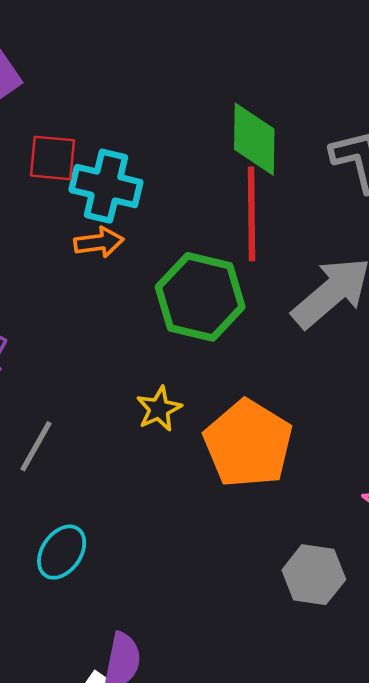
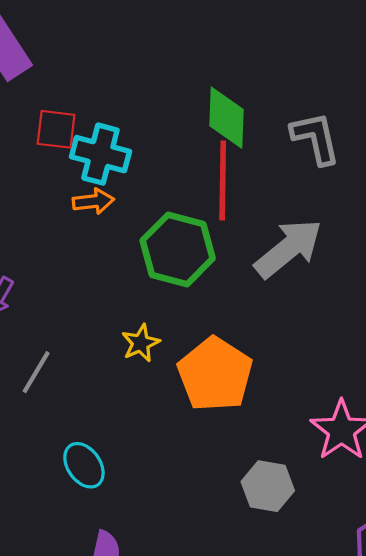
cyan ellipse: (62, 552) -> (84, 465), moved, turned -72

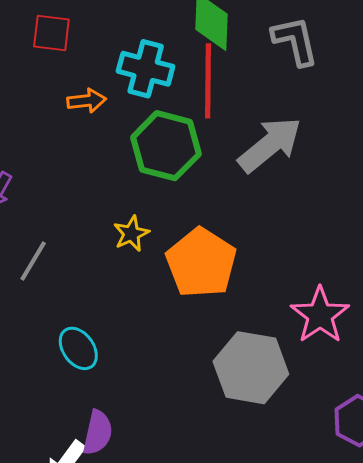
cyan cross: (100, 154) -> (146, 69), moved
gray hexagon: (268, 486) -> (251, 368), size x1.5

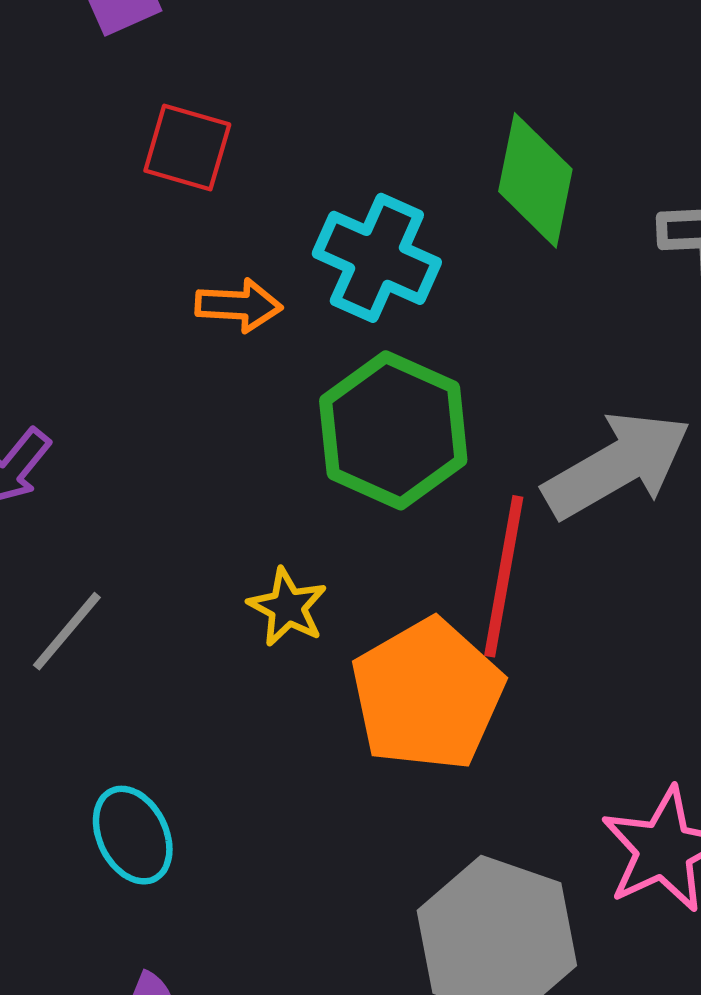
red line: (208, 81) -> (504, 576), moved
yellow star: (131, 234) -> (287, 607), turned -30

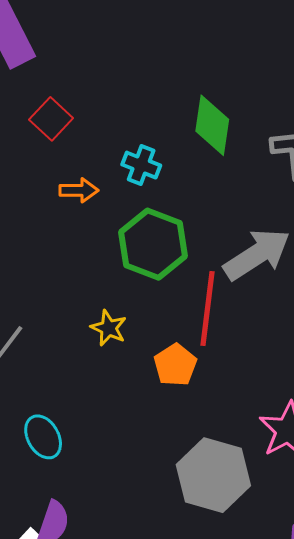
red square: (187, 148) -> (51, 119), turned 30
cyan cross: (377, 258) -> (141, 165), size x0.7
orange pentagon: (427, 695) -> (175, 365), size x0.6

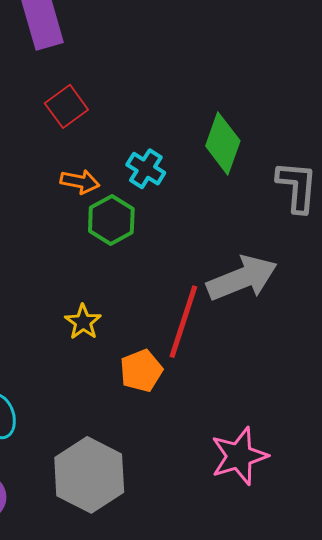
green hexagon: (153, 244) -> (111, 220), moved, size x0.7
gray hexagon: (213, 475) -> (89, 475), moved

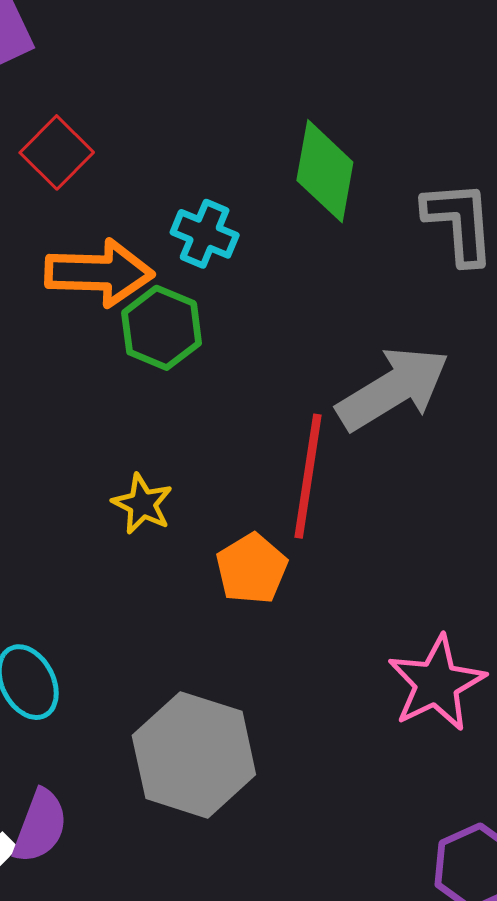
orange arrow: (80, 182) -> (99, 273), size x1.6

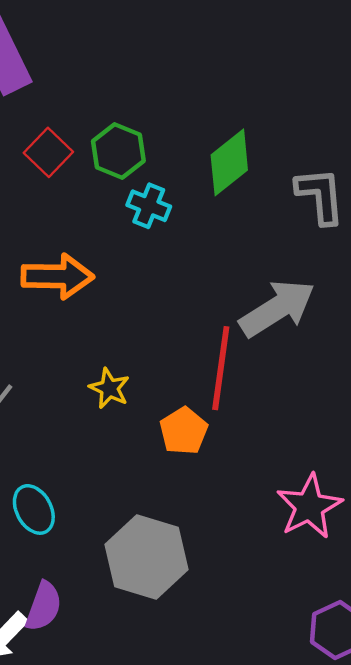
green diamond: (325, 171) -> (229, 162), turned 42
orange arrow: (99, 273) -> (58, 276), moved
green hexagon: (162, 328) -> (118, 151), moved

